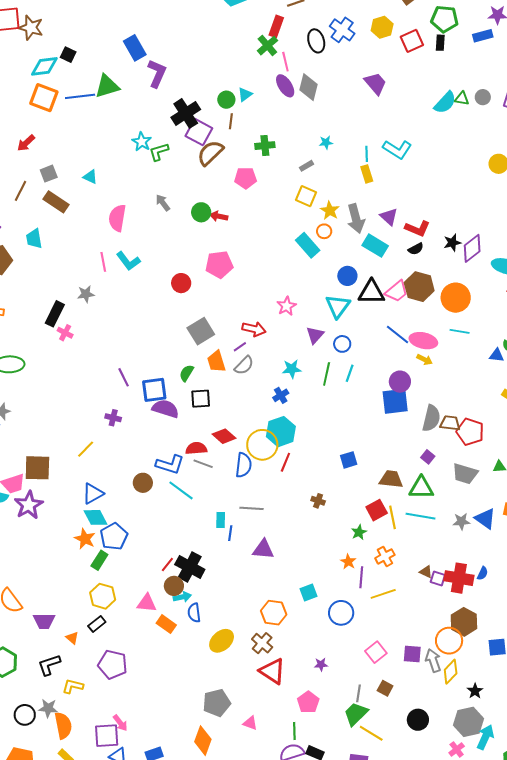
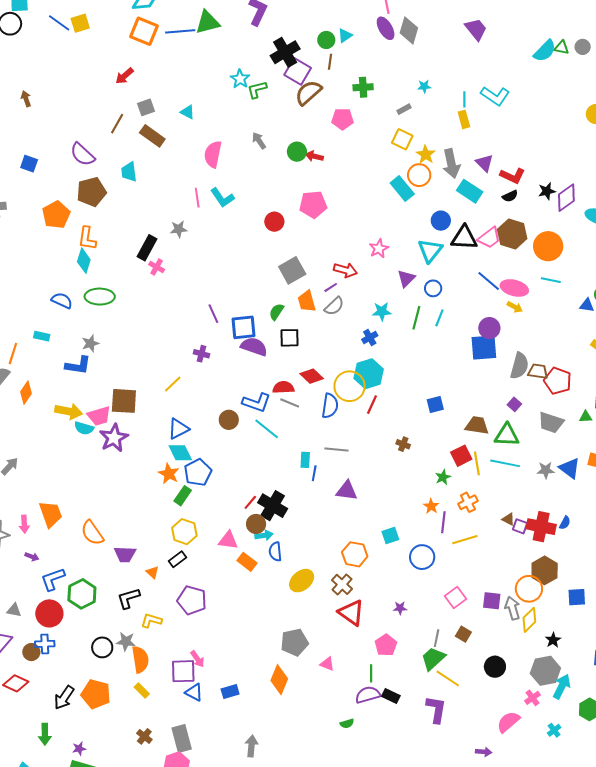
orange circle: (324, 231) -> (419, 175), size x1.5

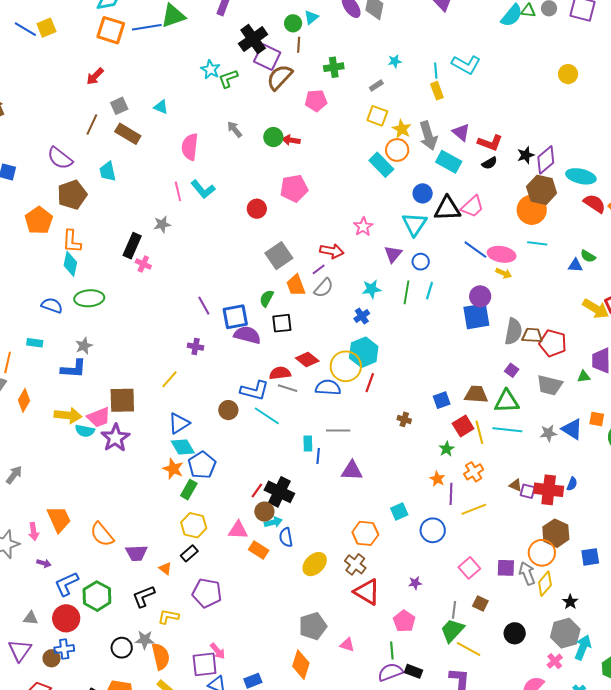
brown hexagon: (512, 234) -> (542, 190), moved
blue square: (435, 405) -> (442, 400), moved
blue semicircle: (330, 406) -> (328, 387), turned -90

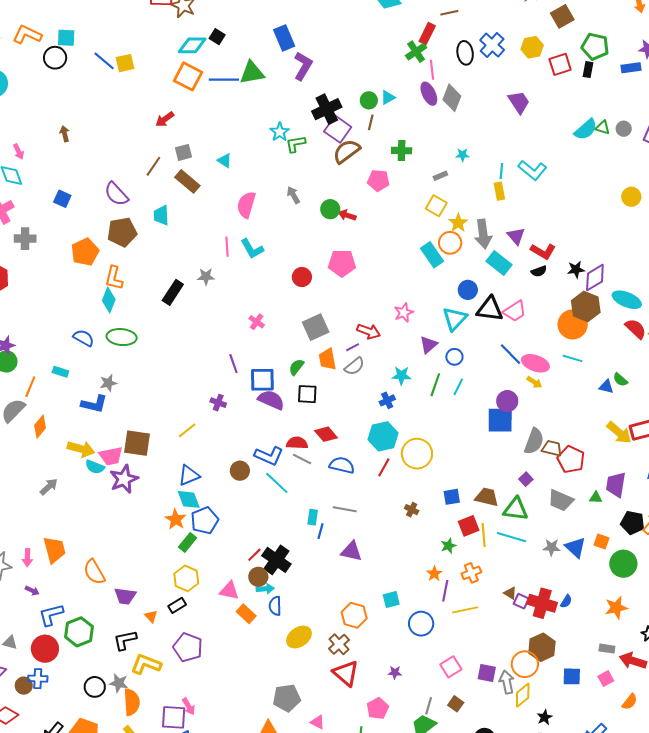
pink cross: (143, 264) -> (257, 322), moved
yellow circle: (346, 366) -> (417, 454), moved
gray arrow: (14, 475) -> (49, 487), moved
yellow L-shape: (168, 617) -> (146, 664), size x1.4

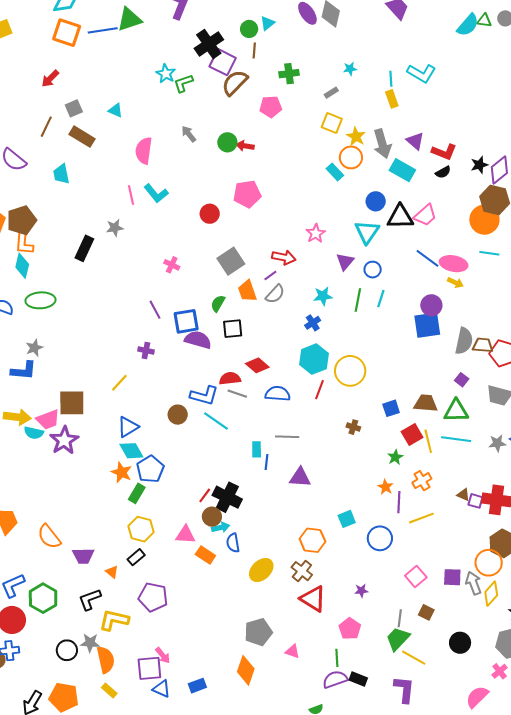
brown pentagon: (122, 232) -> (22, 220), moved
cyan rectangle: (432, 255) -> (335, 172), size x0.7

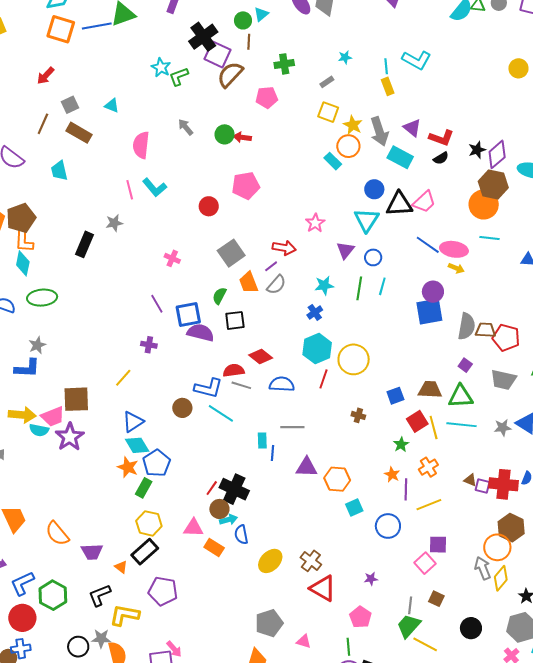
orange hexagon: (312, 540) -> (337, 479), moved
black rectangle: (136, 557) -> (145, 552), size x1.5
purple square: (452, 577) -> (438, 545), moved

